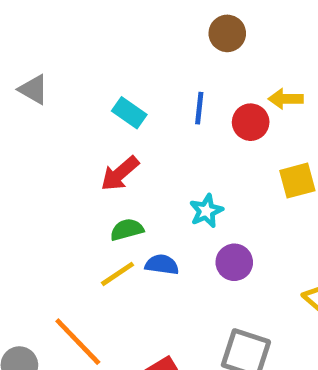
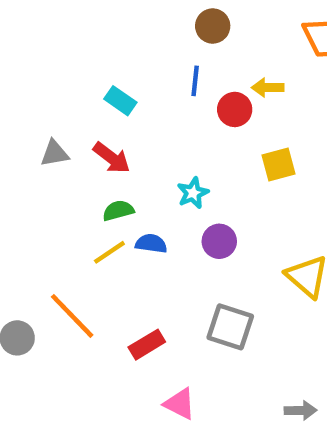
gray triangle: (33, 89) -> (55, 153), moved, turned -40
blue line: (199, 108) -> (195, 81), moved
red arrow: (120, 174) -> (112, 158), turned -102

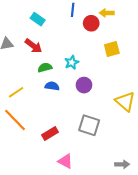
green semicircle: (118, 211) -> (45, 68), moved
yellow line: (109, 252) -> (16, 92), moved

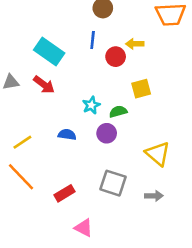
cyan rectangle: (38, 19) -> (49, 52), size x1.6
green semicircle: (45, 68) -> (118, 112), moved
gray arrow: (122, 164) -> (154, 196), moved

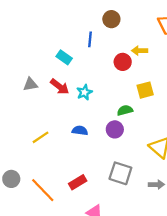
blue line: (93, 40) -> (90, 39), moved
cyan rectangle: (49, 52) -> (64, 57), size x0.6
cyan star: (91, 105) -> (84, 92), moved
orange line: (21, 177) -> (43, 190), moved

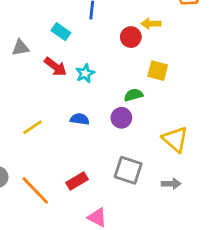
gray triangle: (30, 84) -> (20, 48), moved
yellow square: (145, 90) -> (158, 71), turned 30

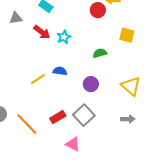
yellow square: (158, 71) -> (127, 35), moved
purple circle: (121, 118) -> (91, 84), moved
yellow line: (33, 127) -> (38, 79), moved
gray square: (128, 170) -> (84, 115), moved, turned 30

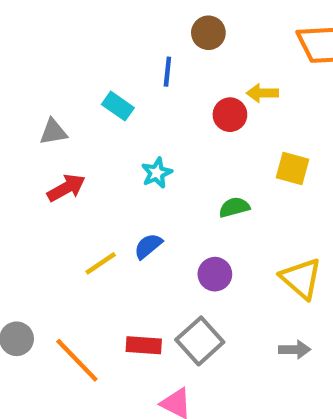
red arrow: (42, 32) -> (66, 188), moved, turned -66
blue semicircle: (60, 71) -> (148, 246), turned -48
red rectangle: (58, 117) -> (144, 345), turned 35

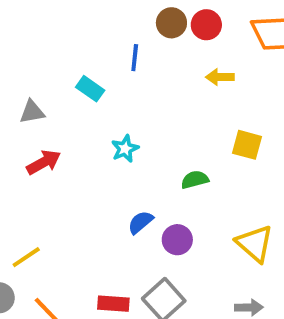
red circle: (230, 115) -> (206, 25), moved
blue semicircle: (148, 246) -> (140, 222), moved
yellow line: (101, 263) -> (26, 257), moved

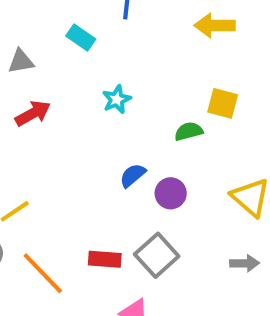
yellow arrow: (220, 77) -> (215, 25), size x1.4
yellow square: (247, 145) -> (223, 103), moved

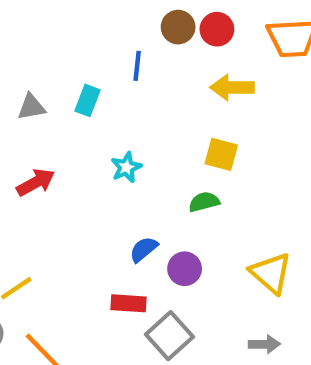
cyan rectangle: (81, 37) -> (87, 100), turned 76
gray triangle: (21, 61) -> (31, 107), moved
yellow square: (223, 103) -> (221, 154), moved
red rectangle: (105, 259) -> (128, 303), moved

